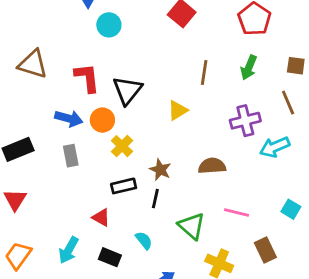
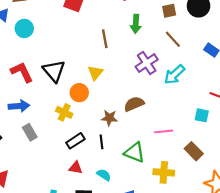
orange circle: (102, 120) -> (79, 93), moved
brown star: (160, 170) -> (109, 118), moved
red triangle: (101, 217) -> (76, 168), moved

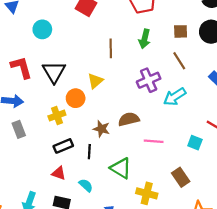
cyan circle: (24, 28) -> (42, 29), moved
yellow cross: (64, 112) -> (57, 115), turned 35
pink line: (163, 131) -> (154, 141), moved

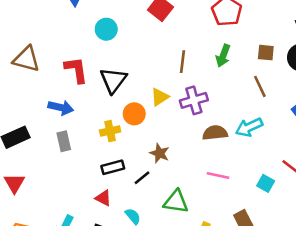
purple cross: (149, 80) -> (194, 100), moved
brown semicircle: (129, 119) -> (215, 133), moved
black line: (89, 152) -> (142, 178), turned 40
green triangle: (121, 168) -> (176, 202), turned -30

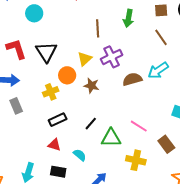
brown star: (160, 153) -> (91, 86), moved
pink line: (218, 176) -> (139, 126), moved, turned 30
black line: (142, 178) -> (91, 124), moved

